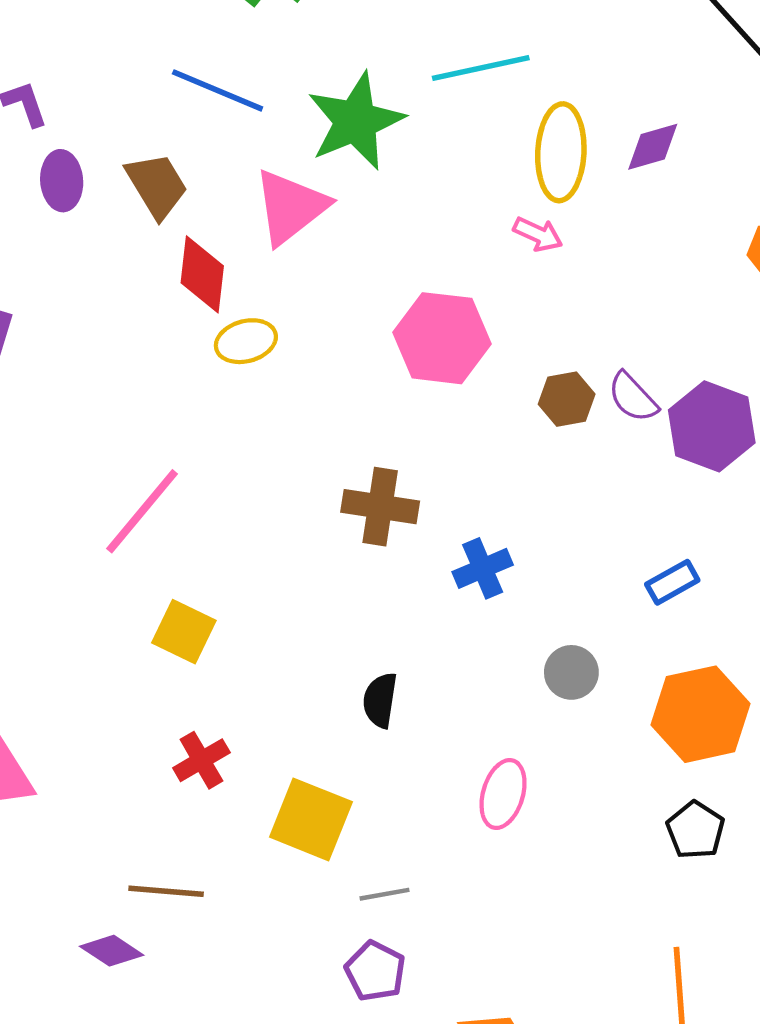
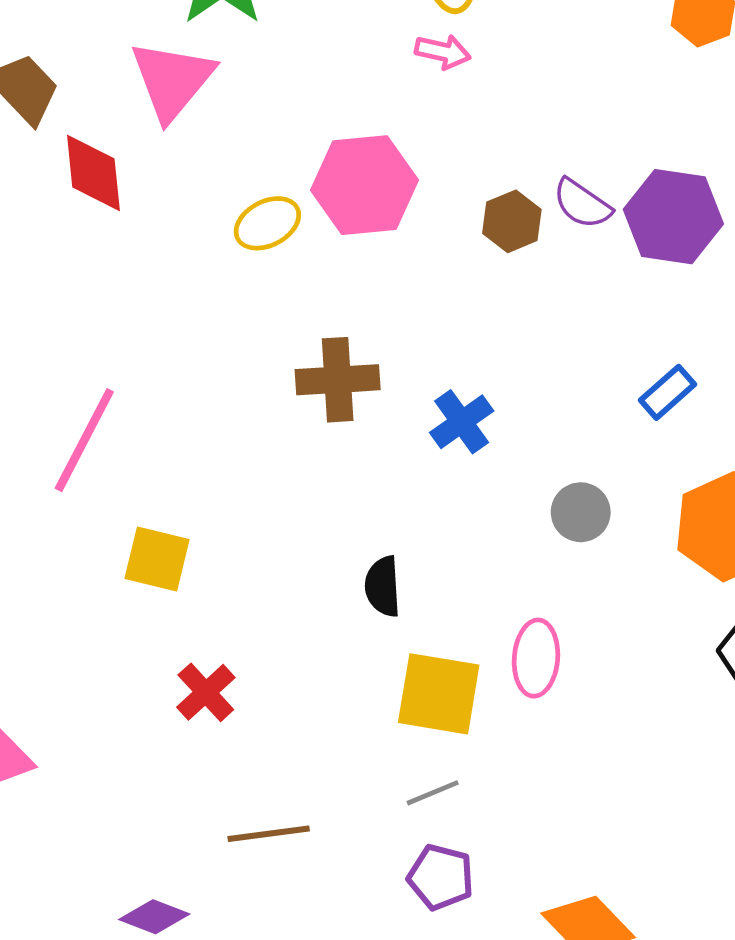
yellow ellipse: (246, 341) -> (267, 223), moved
yellow square: (311, 819) -> (439, 694), moved
brown line: (166, 891) -> (269, 834), moved

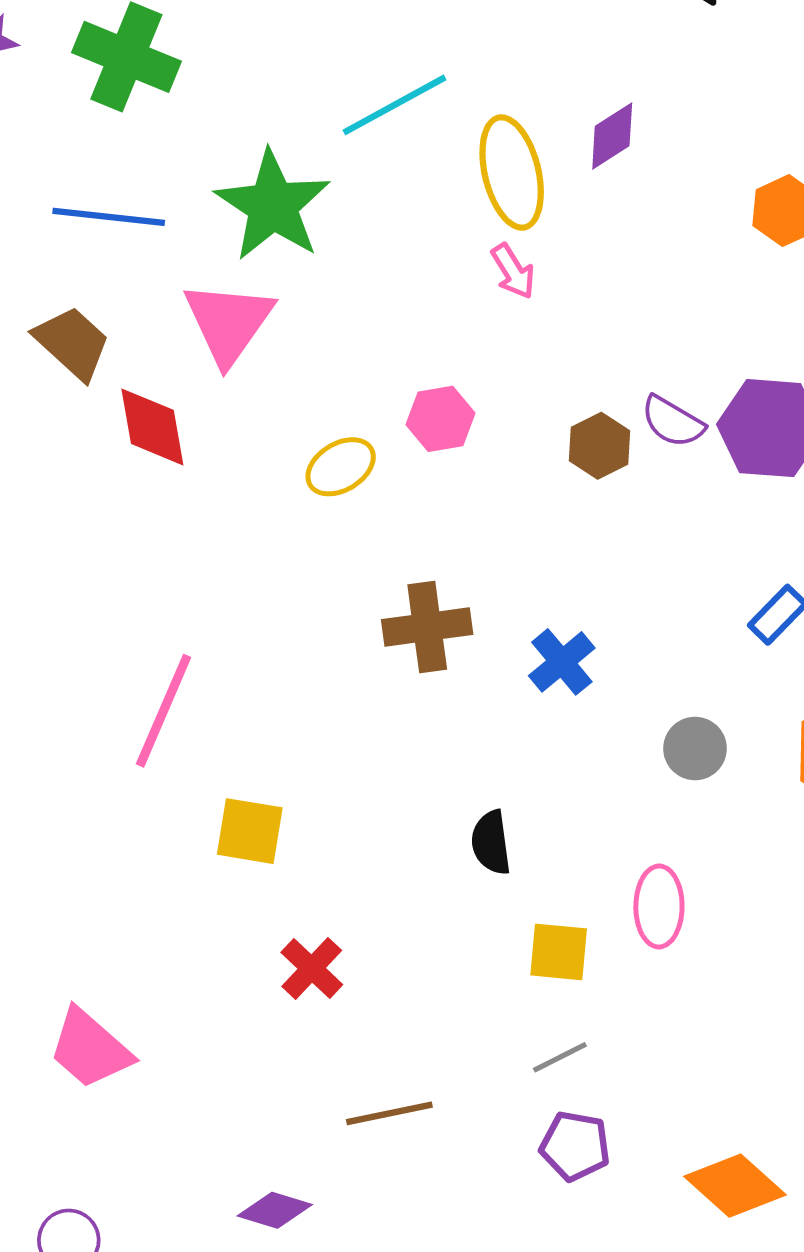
pink arrow: (443, 52) -> (513, 271), turned 50
pink hexagon: (364, 185) -> (441, 419), size x0.6
yellow square: (439, 694) -> (559, 952), size x0.7

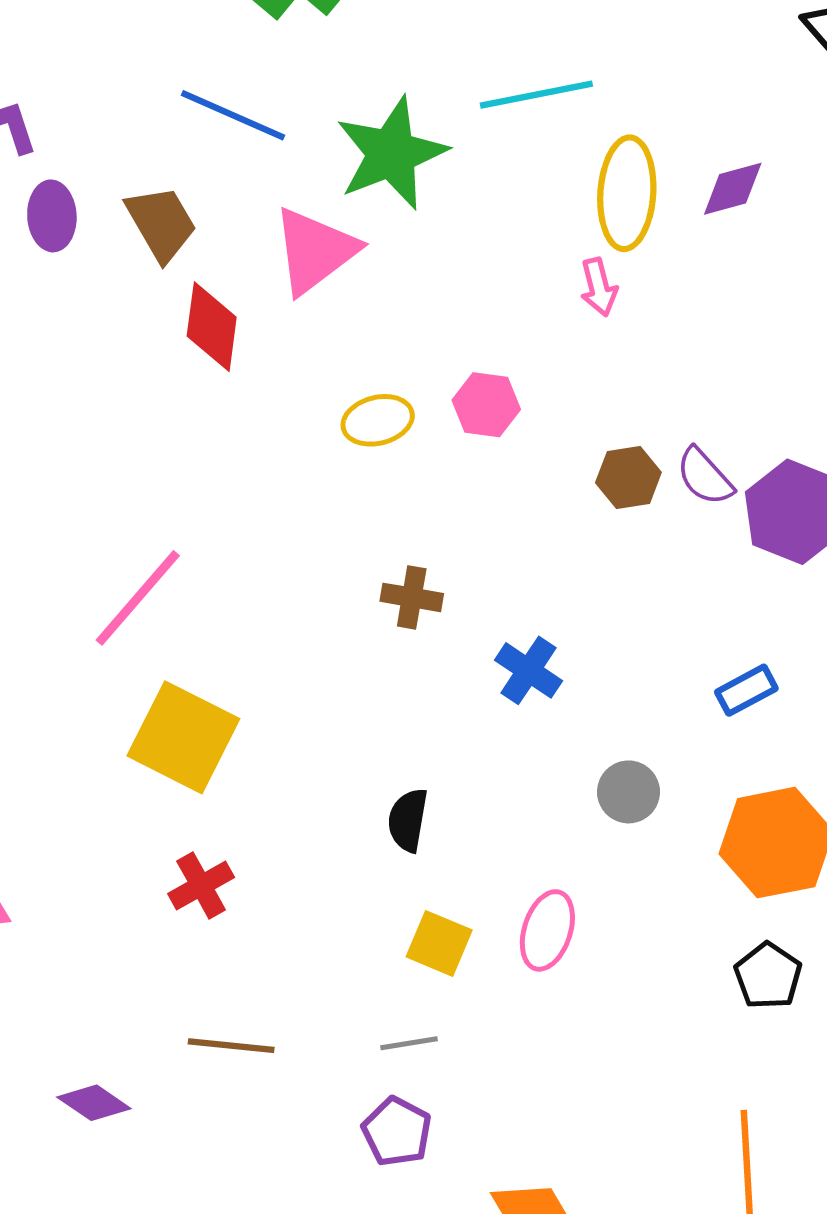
brown cross: (427, 627) -> (412, 597), size x0.7
blue cross: (562, 662) -> (528, 670), turned -34
yellow square: (250, 831) -> (183, 737), size x1.5

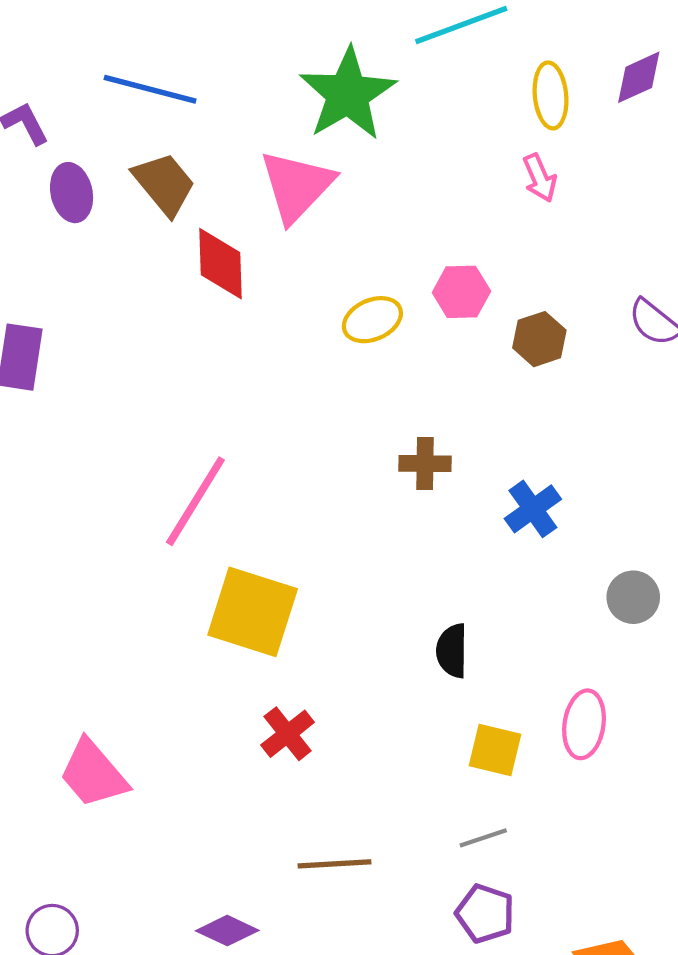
blue line: (233, 115) -> (150, 89), moved
yellow ellipse: (627, 193) -> (551, 95), size x0.7
brown hexagon: (628, 477) -> (539, 339), moved
blue cross: (528, 670) -> (533, 509), turned 30

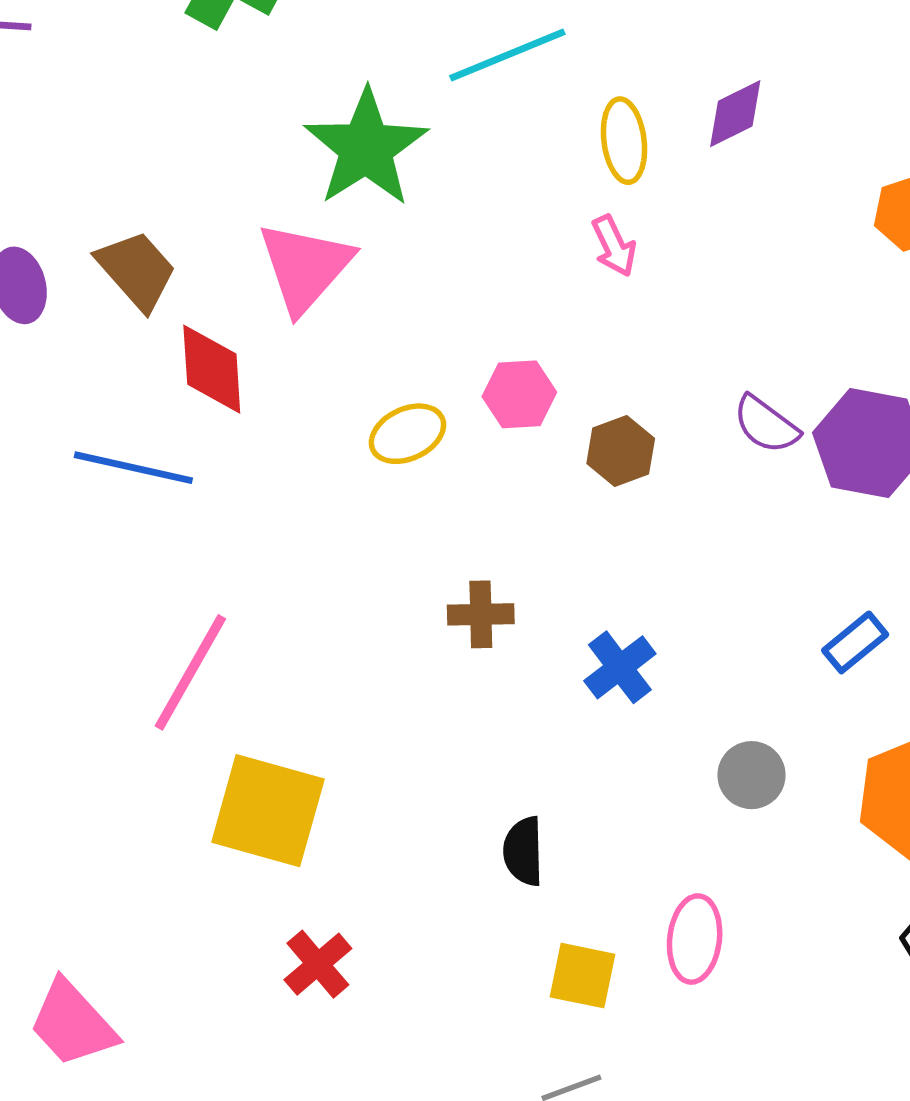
blue line: (150, 89) -> (133, 468), moved

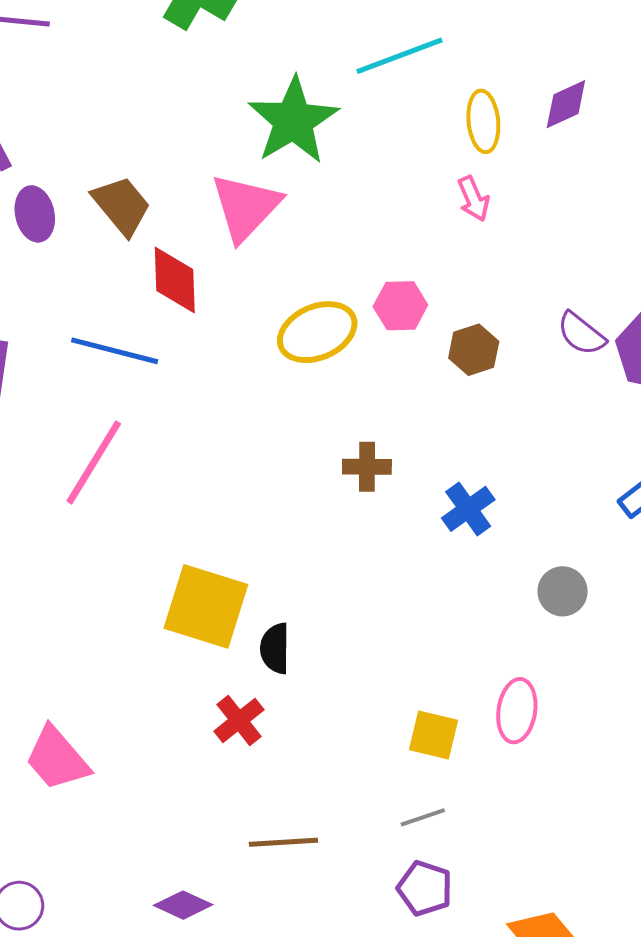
yellow ellipse: (407, 434) -> (317, 332), size x1.4
pink line: (190, 672) -> (94, 462), moved
black semicircle: (523, 851) -> (275, 648), moved

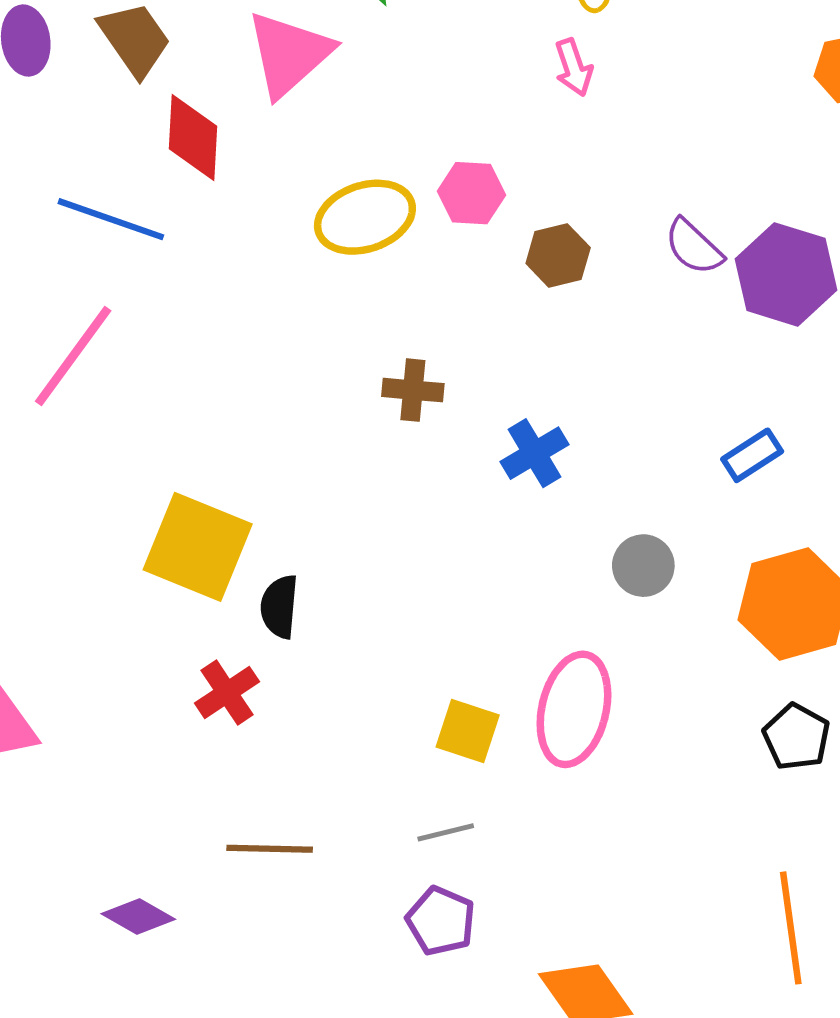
pink ellipse: (517, 711) -> (574, 709), size x1.4

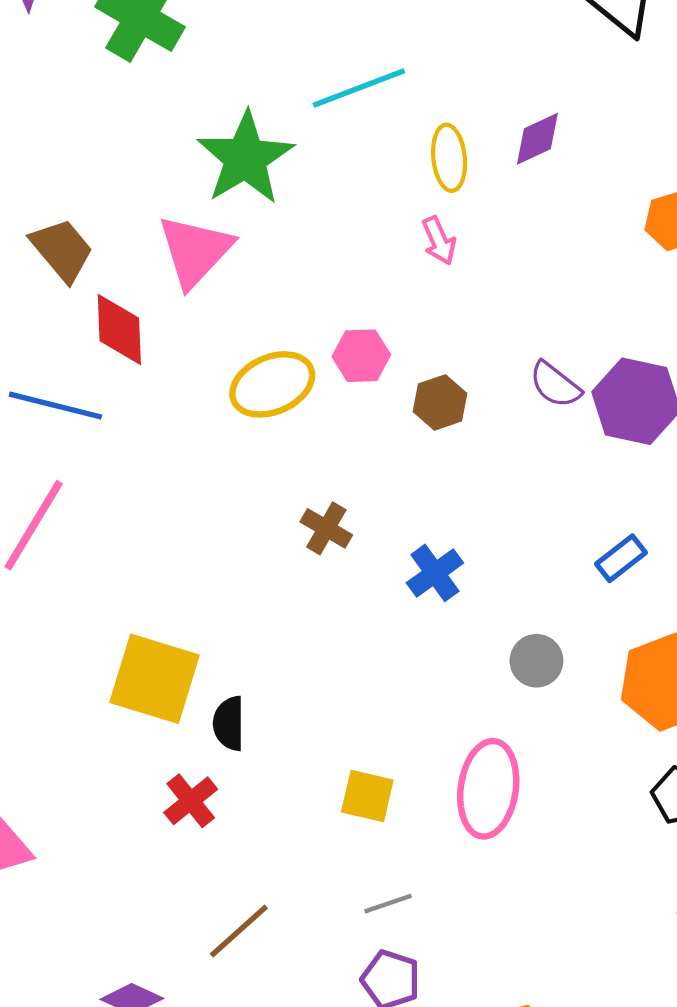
brown cross: (413, 390) -> (326, 528), turned 30
yellow square: (468, 731) -> (367, 796), moved
brown line: (270, 849) -> (239, 931), turned -38

